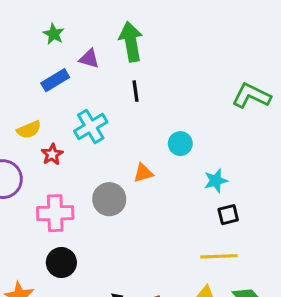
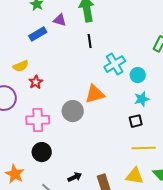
cyan cross: (91, 127) -> (115, 64), moved
cyan circle: (180, 144) -> (138, 75), moved
orange triangle: (143, 173) -> (95, 94), size x1.5
black square: (228, 215) -> (136, 121), moved

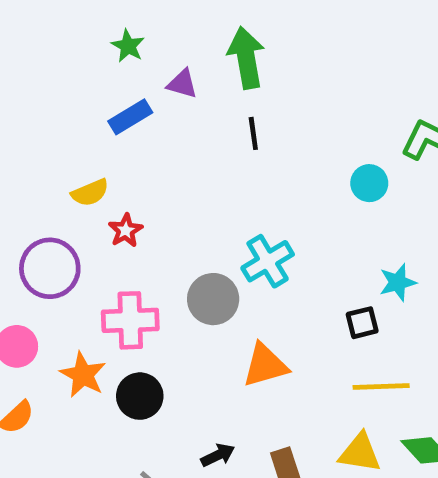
cyan cross: (115, 64) -> (268, 261), moved
cyan circle: (138, 75) -> (369, 183), moved
orange triangle: (95, 94) -> (265, 365), moved
cyan star: (142, 99) -> (398, 282), moved
orange star: (15, 174) -> (83, 375), moved

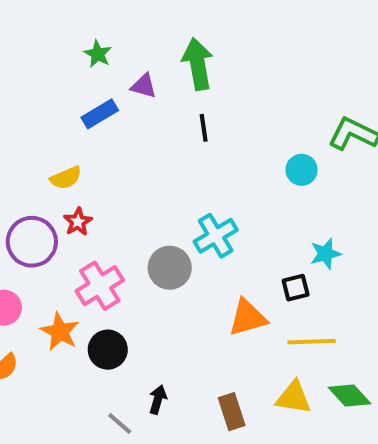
red star: (126, 230) -> (78, 222), moved
pink cross: (130, 320) -> (100, 286), turned -30
orange triangle: (265, 365) -> (248, 318), moved
black arrow: (218, 455) -> (158, 400), moved, turned -48

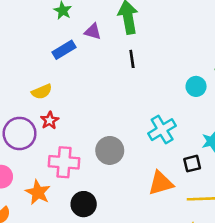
cyan cross: (216, 236) -> (162, 130), moved
pink cross: (100, 286) -> (64, 162), turned 36
black circle: (108, 350) -> (84, 204), moved

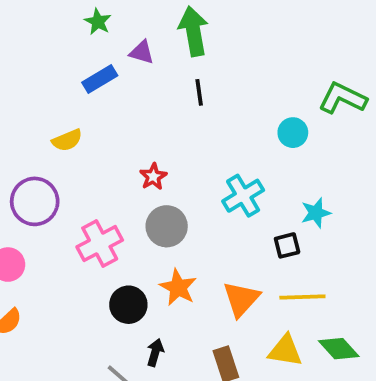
red star: (50, 120) -> (153, 177), moved
pink cross: (64, 162) -> (100, 243), turned -32
orange triangle: (161, 183) -> (241, 299), moved, turned -32
orange star: (38, 192) -> (178, 287), moved

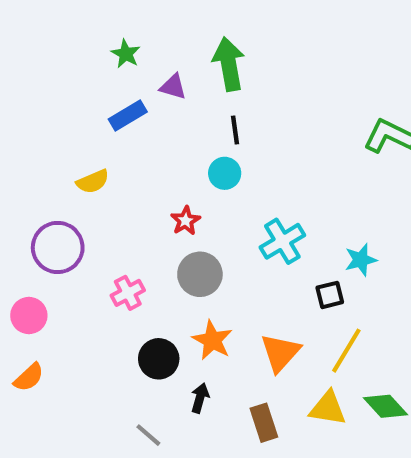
cyan circle: (293, 133) -> (225, 173), moved
pink cross: (100, 243) -> (128, 293), size x0.7
yellow line: (302, 297) -> (346, 351), turned -57
black arrow: (155, 352) -> (200, 398), moved

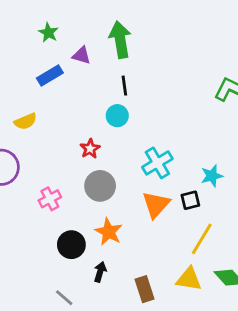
orange triangle: (280, 353) -> (156, 205), moved

